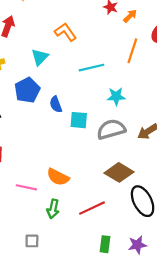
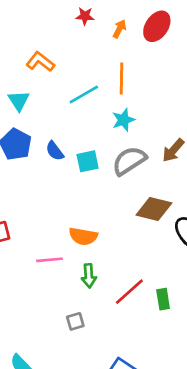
orange arrow: (130, 16) -> (119, 29), moved
orange line: (132, 51) -> (121, 78), moved
red line: (92, 208) -> (129, 292), moved

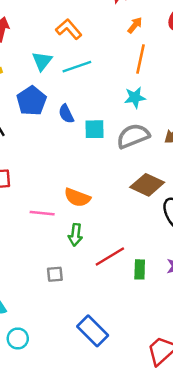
orange arrow: (119, 29) -> (135, 25), moved
cyan line: (84, 95) -> (77, 67), moved

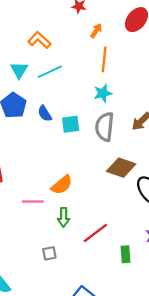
gray semicircle: (133, 136) -> (105, 127), turned -56
orange semicircle: (77, 197) -> (62, 185), turned -55
green rectangle: (140, 269) -> (125, 254), moved

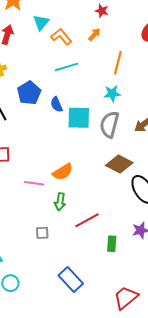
orange arrow: (96, 31) -> (94, 34), moved
cyan triangle: (19, 70) -> (41, 22), moved
cyan square: (71, 124) -> (79, 118), size x1.4

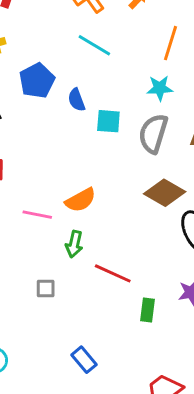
cyan line: (67, 67) -> (94, 45), turned 45
cyan square: (79, 118) -> (108, 121), size x0.7
red line: (87, 220) -> (113, 273), turned 50
blue rectangle: (71, 280) -> (84, 360), size x0.7

